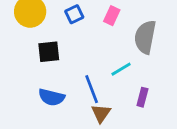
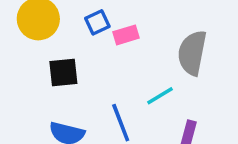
pink rectangle: (112, 16) -> (126, 35), moved, turned 48

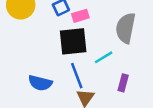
black square: (63, 73) -> (73, 41), moved, size x1.4

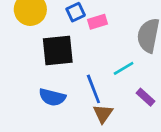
black square: (73, 41) -> (58, 51), moved
purple rectangle: (123, 83) -> (146, 97), turned -63

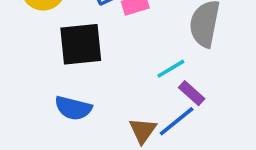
blue line: (93, 89) -> (177, 121), moved, turned 72
purple rectangle: (146, 97) -> (192, 93), moved

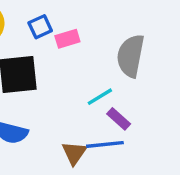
blue line: (177, 121) -> (105, 144), turned 33

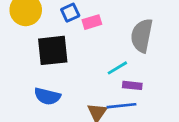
purple rectangle: (119, 119) -> (132, 85), turned -36

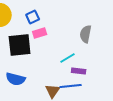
pink rectangle: (92, 22) -> (40, 33), moved
gray semicircle: (142, 36) -> (86, 34), size x0.7

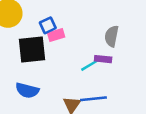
blue square: (33, 17) -> (48, 25), moved
purple rectangle: (79, 71) -> (103, 59), moved

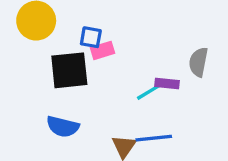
blue square: (48, 25) -> (91, 37), turned 35
gray semicircle: (112, 36) -> (198, 62), moved

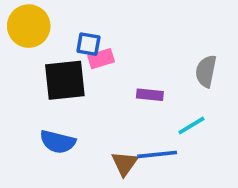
purple rectangle: (167, 84) -> (150, 95), moved
cyan line: (149, 92) -> (191, 126), moved

